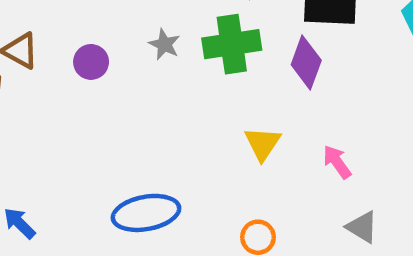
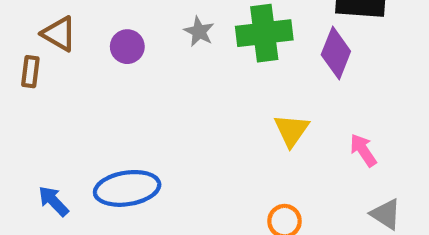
blue ellipse: (146, 213) -> (127, 188), moved

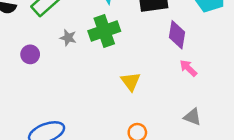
purple diamond: (336, 53) -> (177, 35), moved
pink arrow: (363, 150) -> (188, 68), moved

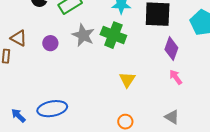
green cross: (104, 31) -> (113, 35), turned 30
gray star: (68, 38) -> (83, 35), size x1.6

